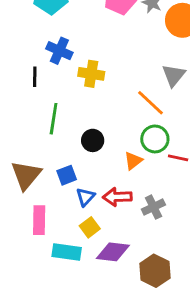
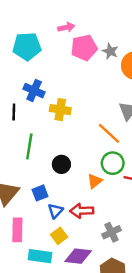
gray cross: (153, 207) -> (111, 232), moved

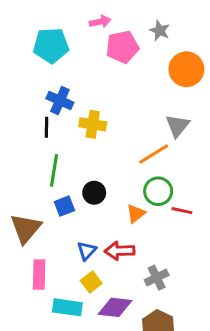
gray star: (110, 51) -> (160, 31), moved
black line: (14, 112) -> (47, 127), moved
orange line: (109, 133) -> (154, 154), turned -75
blue square: (40, 193) -> (64, 206), moved

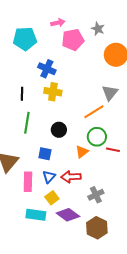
blue cross: (60, 100) -> (47, 69), moved
black circle: (94, 193) -> (59, 130), moved
blue square: (64, 206) -> (45, 154), moved, turned 32
pink rectangle: (39, 275) -> (28, 182), moved
purple diamond: (115, 307) -> (68, 215), turned 30

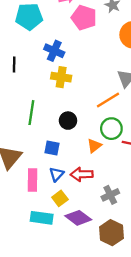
pink pentagon: (73, 40) -> (84, 18), turned 30
black line: (22, 94) -> (14, 65), moved

